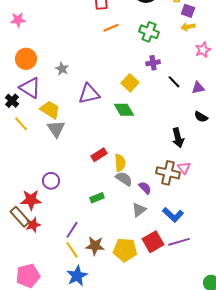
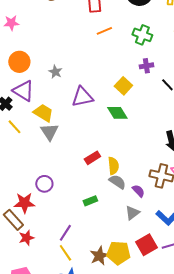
red star: (33, 225) -> (26, 238), moved
brown star: (95, 246) -> (99, 256), moved, turned -30

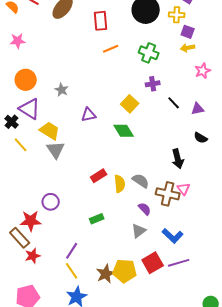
purple triangle: (82, 97) -> (89, 115), size x0.7
gray semicircle: (117, 182) -> (141, 181), moved

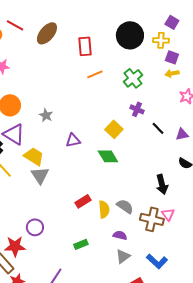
green cross: (149, 53) -> (133, 78), turned 30
purple cross: (153, 84) -> (137, 109), turned 32
purple semicircle: (145, 209) -> (120, 235), moved, turned -32

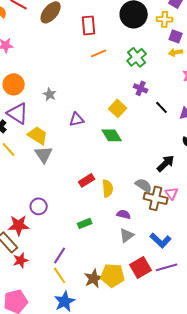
black arrow: (162, 184) -> (166, 163), turned -120
gray semicircle: (125, 206) -> (144, 185), moved

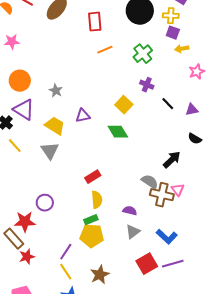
purple square: (176, 36) -> (173, 33), moved
yellow trapezoid: (38, 135) -> (55, 126), moved
yellow semicircle: (108, 188) -> (97, 200), moved
yellow pentagon: (113, 275) -> (92, 236), moved

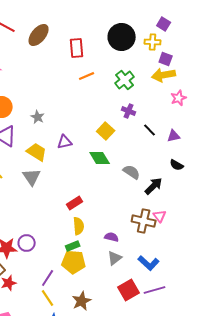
purple square: (173, 33) -> (166, 59), moved
yellow arrow: (182, 49) -> (164, 75), size x1.6
gray semicircle: (150, 182) -> (132, 172), moved
purple circle: (45, 203) -> (27, 243), moved

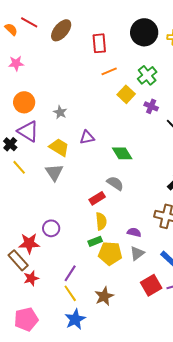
yellow square: (106, 131) -> (126, 94), moved
gray semicircle: (132, 172) -> (115, 183), moved
purple circle: (27, 243) -> (51, 228), moved
yellow pentagon: (74, 262) -> (110, 253), moved

